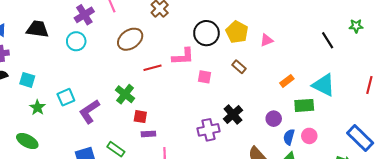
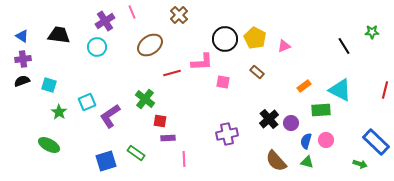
black cross: (233, 115) -> (269, 119), moved

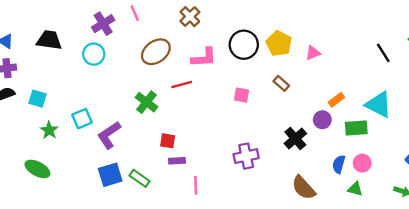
pink L-shape: (202, 62) -> (204, 58), moved
green cross: (145, 99) -> (146, 102), moved
purple circle: (291, 123) -> (322, 120), moved
blue square: (106, 161) -> (110, 175), moved
green triangle: (307, 162) -> (355, 189), moved

